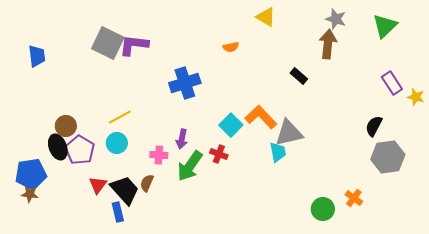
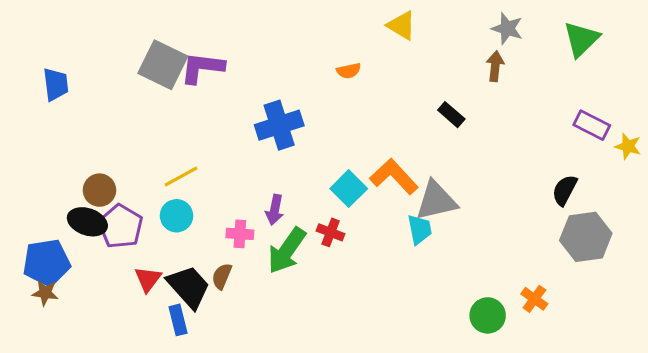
brown arrow: (328, 44) -> (495, 66), size x0.7
purple rectangle: (392, 83) -> (592, 125), turned -30
black ellipse: (58, 147) -> (87, 222), turned -50

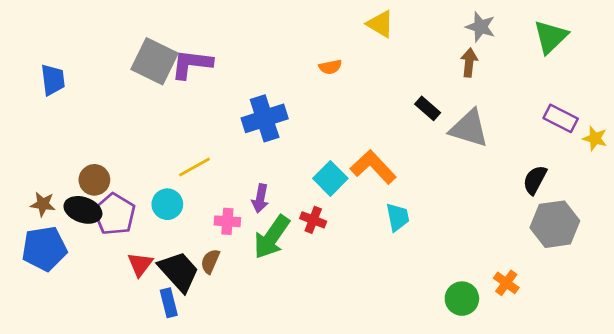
yellow line: (181, 176) -> (194, 167), moved
gray triangle: (436, 201) -> (469, 128), moved, turned 30
brown star: (45, 293) -> (43, 204), moved

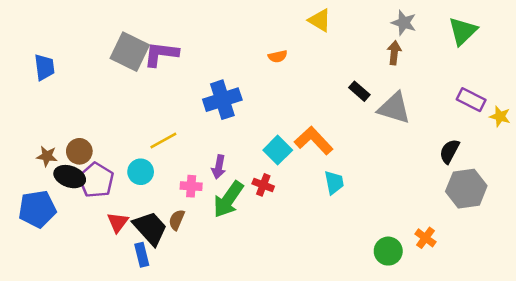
brown star: (43, 204) -> (47, 156), moved

